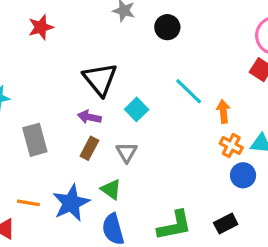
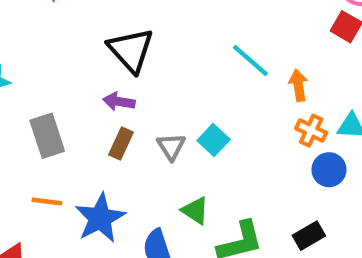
cyan square: (137, 109) -> (214, 140), moved
green triangle: (111, 189) -> (195, 211), moved
orange line: (28, 203) -> (47, 202), moved

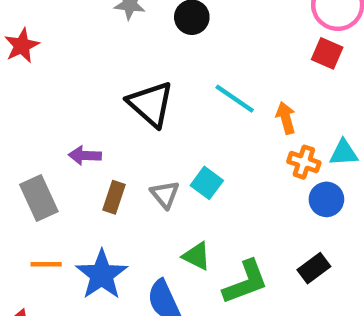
black triangle: (131, 50) -> (151, 104), moved
purple arrow: (119, 102) -> (85, 155), moved

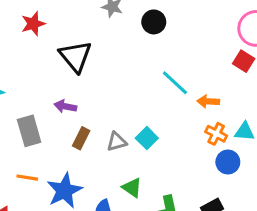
black triangle: (151, 104) -> (76, 56), moved
orange arrow: (286, 118) -> (208, 101), turned -80
gray triangle: (165, 194) -> (117, 142), turned 45

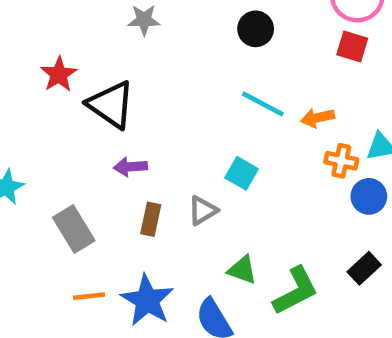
black circle: (154, 22) -> (256, 29), moved
red star: (33, 24) -> (59, 74), moved
purple arrow: (65, 106) -> (130, 167), moved
cyan square: (147, 138) -> (242, 173), moved

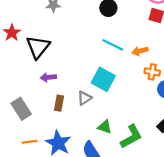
black triangle: (111, 105) -> (38, 47), turned 35
cyan square: (242, 173) -> (103, 79), size x1.5

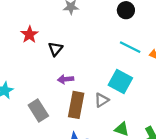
black triangle: (38, 47) -> (55, 49), size x0.6
brown rectangle: (59, 103) -> (76, 105), size x1.6

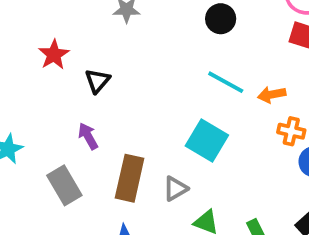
purple arrow: (66, 79) -> (88, 136), moved, turned 64
gray triangle: (102, 100) -> (175, 189), moved

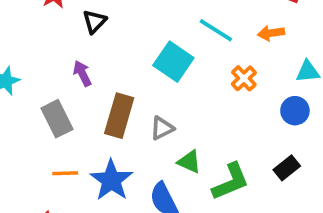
orange arrow: (272, 95) -> (271, 33), moved
orange cross: (291, 131) -> (244, 78), moved, turned 30
cyan square: (207, 141) -> (173, 62), moved

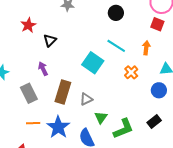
orange arrow: (271, 33) -> (146, 48), turned 104
green triangle: (189, 162) -> (101, 118), turned 40

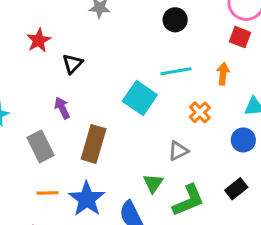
cyan line: (116, 46) -> (176, 71), turned -42
gray triangle: (86, 99) -> (178, 151), moved

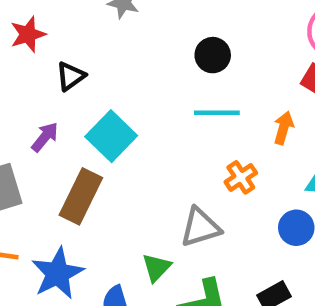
black circle: (175, 20) -> (213, 55), moved
cyan square: (140, 98) -> (111, 136), moved
purple arrow: (62, 108) -> (45, 137), turned 55
gray triangle: (178, 151) -> (200, 227), size x1.4

